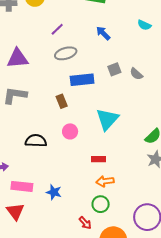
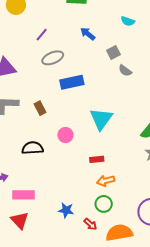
gray square: (114, 69) -> (113, 53), moved
brown rectangle: (62, 101) -> (40, 108), moved
blue star: (54, 192) -> (66, 210), moved

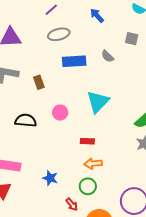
gray square: (113, 53) -> (132, 39), moved, turned 32
gray semicircle: (125, 71) -> (108, 56), moved
blue star: (66, 210) -> (50, 178), moved

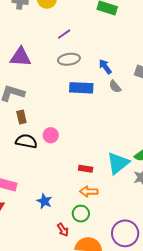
blue arrow: (97, 16) -> (105, 67), moved
brown rectangle: (39, 82) -> (21, 117), moved
cyan triangle: (98, 102) -> (118, 163), moved
pink circle: (60, 113) -> (51, 135), moved

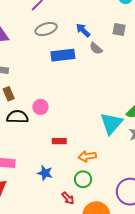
red rectangle: (86, 169) -> (59, 141), moved

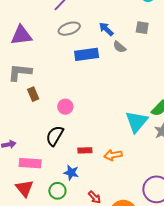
black semicircle: (17, 117) -> (55, 136), moved, turned -60
red rectangle: (59, 141) -> (85, 150), moved
green circle: (83, 179) -> (57, 191), moved

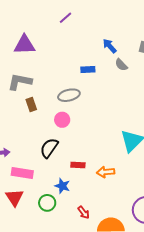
gray ellipse: (69, 29) -> (69, 95), moved
blue rectangle: (87, 54) -> (88, 69), size x0.6

